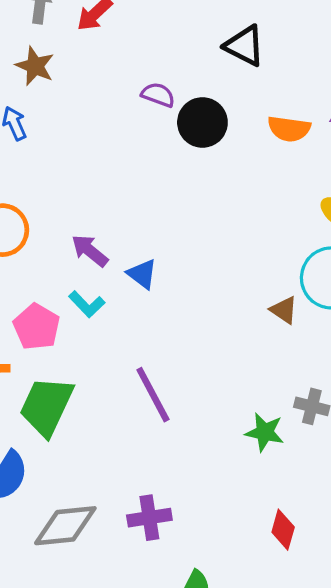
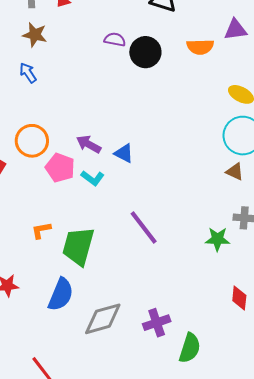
brown triangle: (284, 310) -> (235, 172), moved
pink pentagon: (37, 327) -> (60, 168), moved
purple cross: (149, 518) -> (157, 323), moved

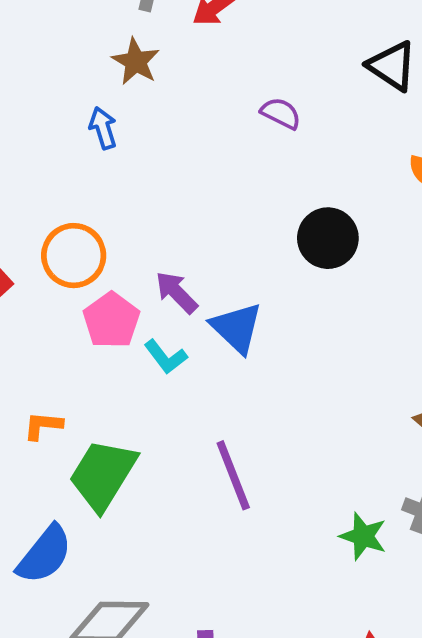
black circle: (145, 52) -> (328, 238), moved
blue triangle: (124, 153) -> (237, 328), size x1.4

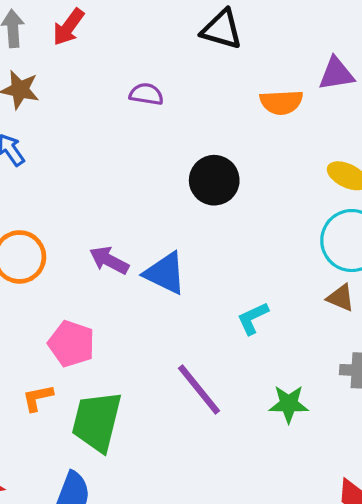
pink pentagon: (111, 320) -> (71, 344), moved
cyan L-shape: (166, 357) -> (253, 318), moved, turned 120
green star: (363, 536) -> (289, 404), moved

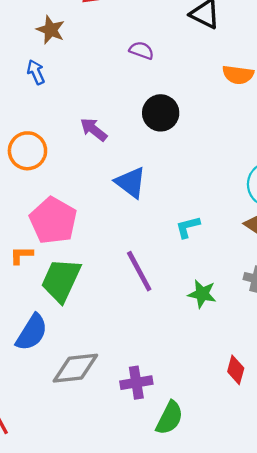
black circle: (214, 180) -> (161, 113), moved
purple arrow: (109, 260) -> (94, 129), moved
pink pentagon: (71, 344) -> (53, 221), size x1.4

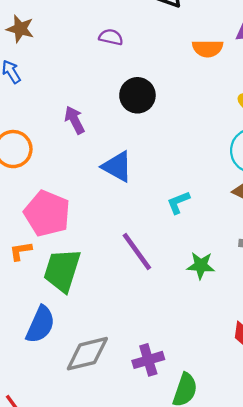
purple arrow: (94, 129) -> (75, 120), turned 32

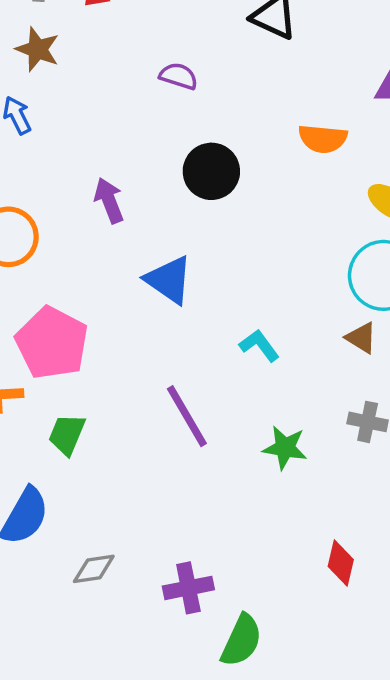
orange semicircle: (208, 48) -> (323, 139), moved
cyan L-shape: (178, 202) -> (259, 345), turned 70
green trapezoid: (62, 270) -> (67, 434), size x0.6
gray diamond: (87, 354) -> (94, 569), size x0.6

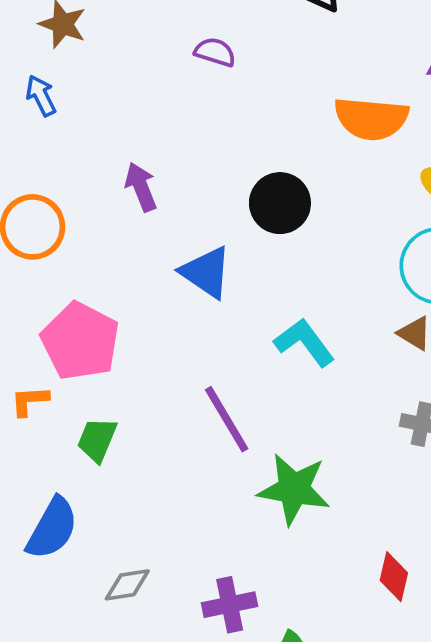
orange semicircle: (323, 139) -> (371, 119), size x1.4
black circle: (211, 171) -> (280, 203), moved
cyan L-shape: (259, 345) -> (304, 342), size x1.4
green star: (285, 448) -> (294, 489), moved, size x1.5

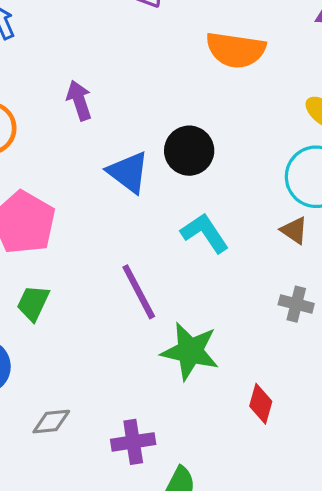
orange semicircle: (371, 119) -> (236, 50), moved
black circle: (280, 203) -> (189, 151), moved
red diamond: (394, 577) -> (261, 404), moved

